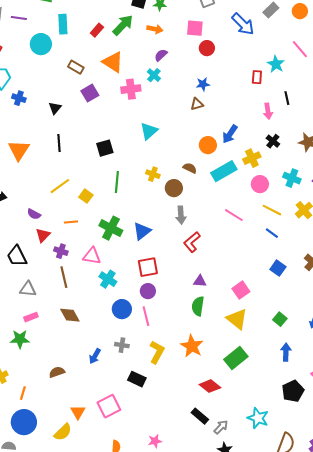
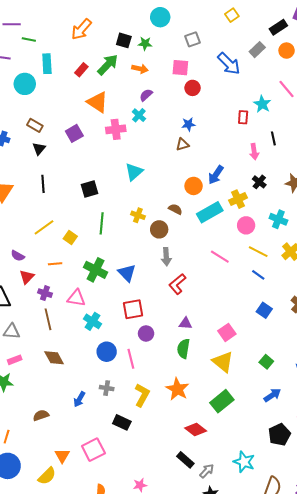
brown rectangle: (76, 67) -> (35, 125), moved
blue triangle: (142, 231) -> (127, 273), turned -36
purple circle: (148, 291) -> (146, 333), moved
blue arrow: (286, 352) -> (272, 395), turned 54

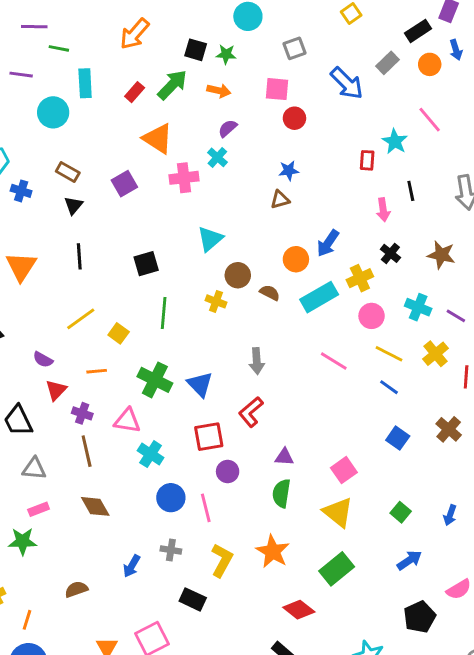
brown circle: (159, 229) -> (238, 275), moved
red L-shape: (177, 284) -> (251, 412), moved

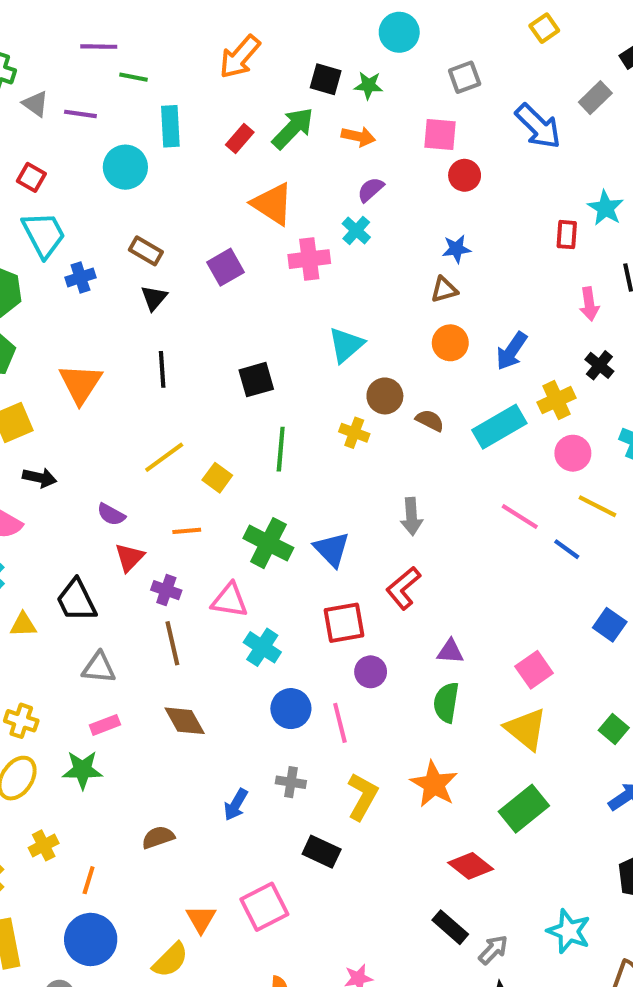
blue cross: (21, 191) -> (80, 277), turned -36
orange circle: (296, 259) -> (450, 343), moved
blue line: (389, 387) -> (567, 549), moved

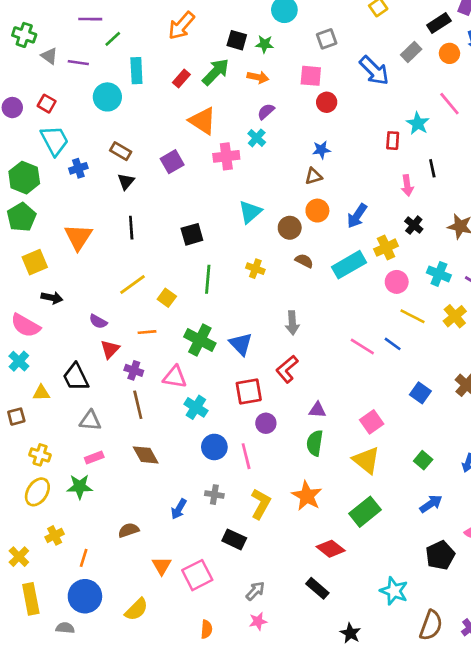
green line: (134, 77) -> (113, 39), turned -54
brown circle: (385, 396) -> (290, 228), moved
pink line: (520, 517) -> (362, 347), moved
orange triangle: (201, 919) -> (162, 566), moved
gray arrow: (493, 950) -> (255, 591), moved

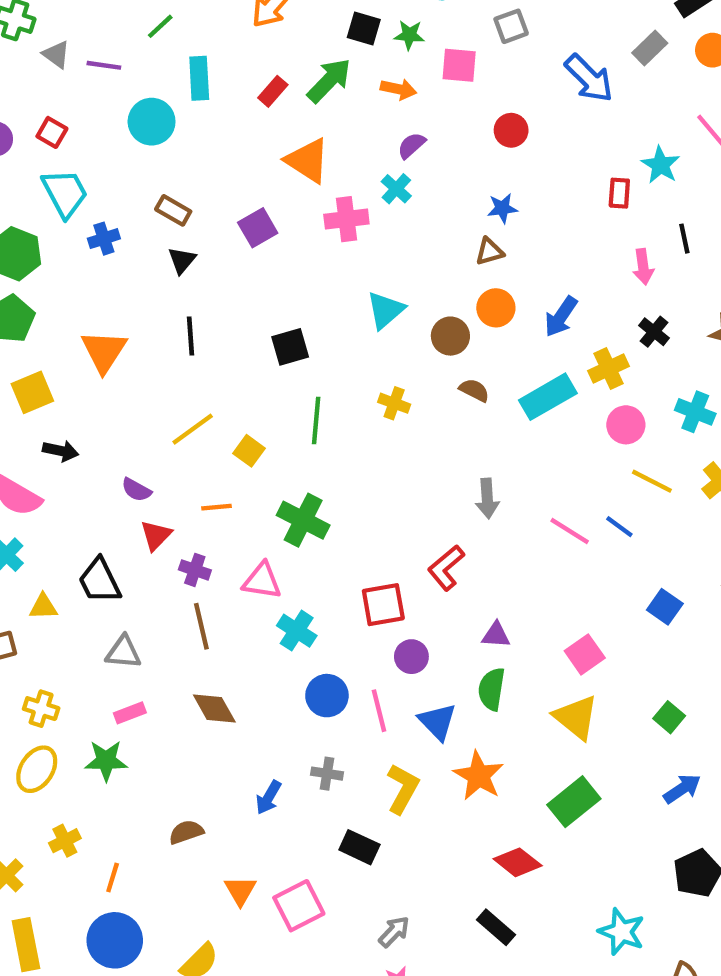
pink square: (311, 76) -> (459, 65), moved
gray arrow: (292, 323) -> (487, 498), moved
blue triangle: (241, 344) -> (437, 722), moved

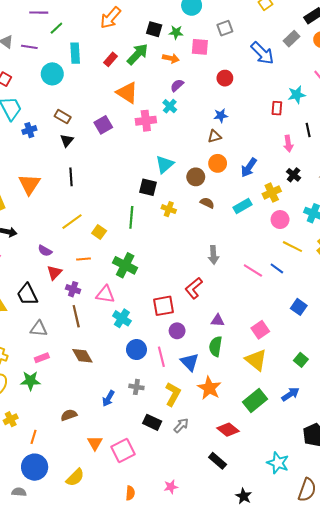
cyan star: (661, 165) -> (297, 95), turned 30
black square: (290, 347) -> (148, 187), moved, turned 30
cyan rectangle: (548, 397) -> (243, 206), size x0.7
blue arrow: (682, 789) -> (290, 394), moved
gray arrow: (394, 932) -> (181, 425), moved

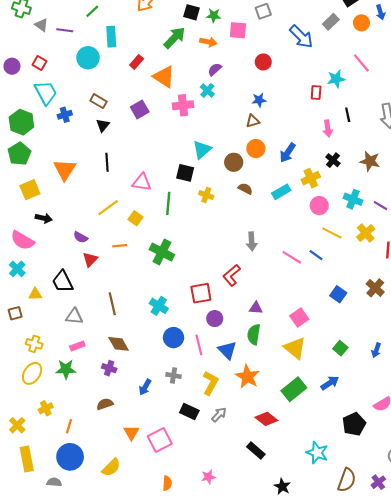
red rectangle: (110, 59) -> (137, 62), moved
purple cross: (73, 289) -> (109, 368), moved
pink triangle: (105, 294) -> (142, 182), moved

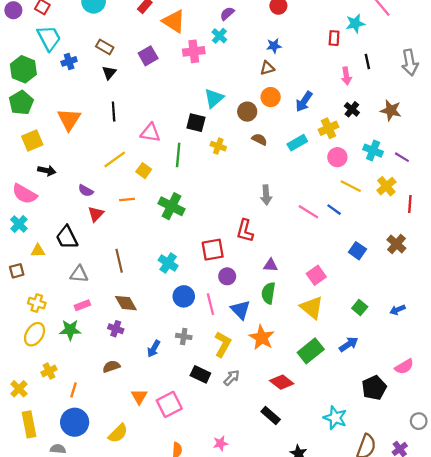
red L-shape: (232, 275) -> (245, 231), turned -35
blue arrow: (376, 350) -> (398, 310), turned 48

